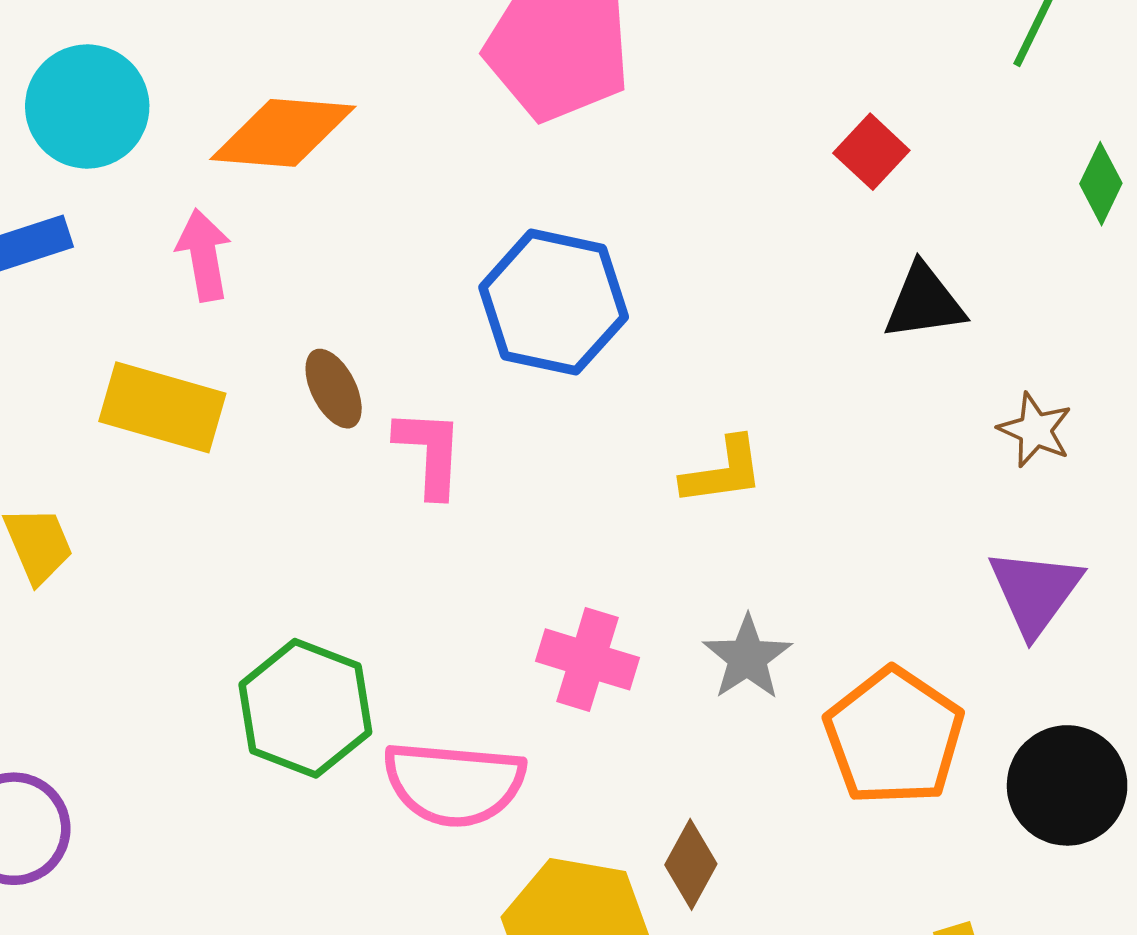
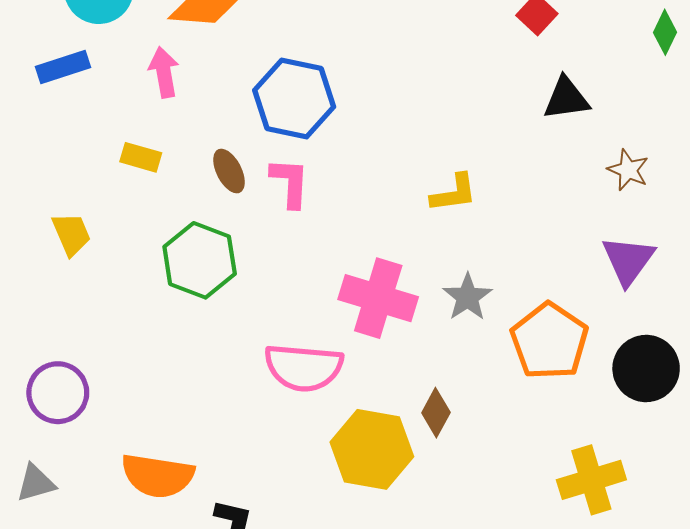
blue hexagon: (554, 302) -> (294, 99), moved
brown ellipse: (334, 389) -> (229, 171), moved
yellow rectangle: (162, 407) -> (141, 157), size x0.6
pink cross: (587, 659) -> (378, 298), size x1.4
green hexagon: (305, 708) -> (200, 260), moved

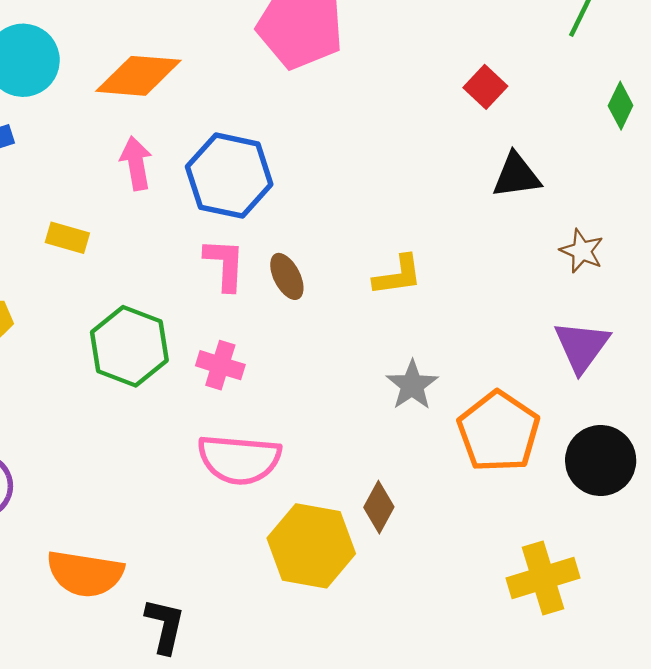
pink arrow: (164, 72) -> (136, 163), moved
brown ellipse: (229, 171) -> (287, 276), moved
pink cross: (378, 298) -> (220, 365), moved, size x0.6

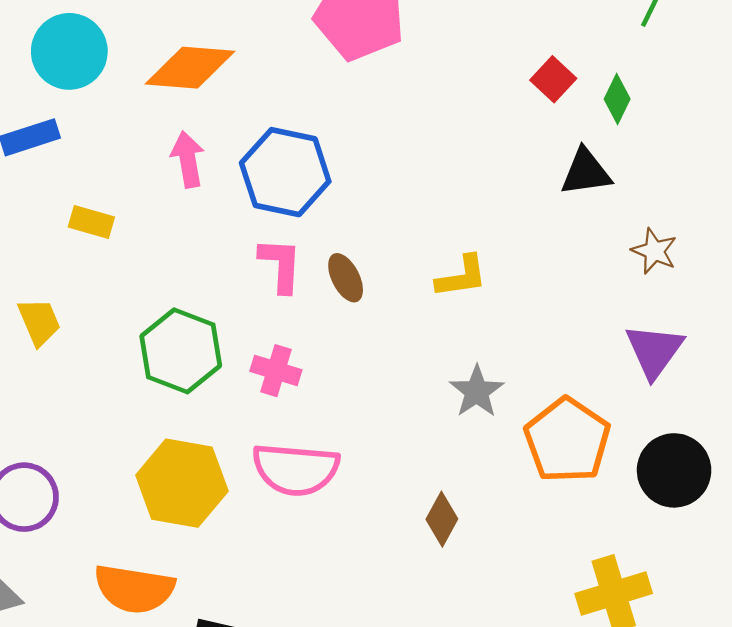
green diamond: (621, 106) -> (617, 99), moved
yellow rectangle: (67, 238) -> (91, 222), moved
yellow hexagon: (311, 546) -> (182, 483), moved

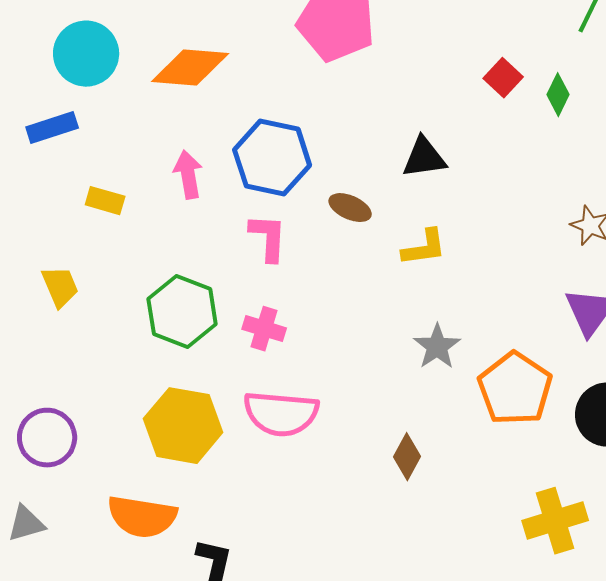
pink arrow: (188, 159) -> (188, 175), moved
black triangle: (586, 172) -> (424, 158), moved
brown ellipse: (346, 278) -> (350, 208), moved, turned -39

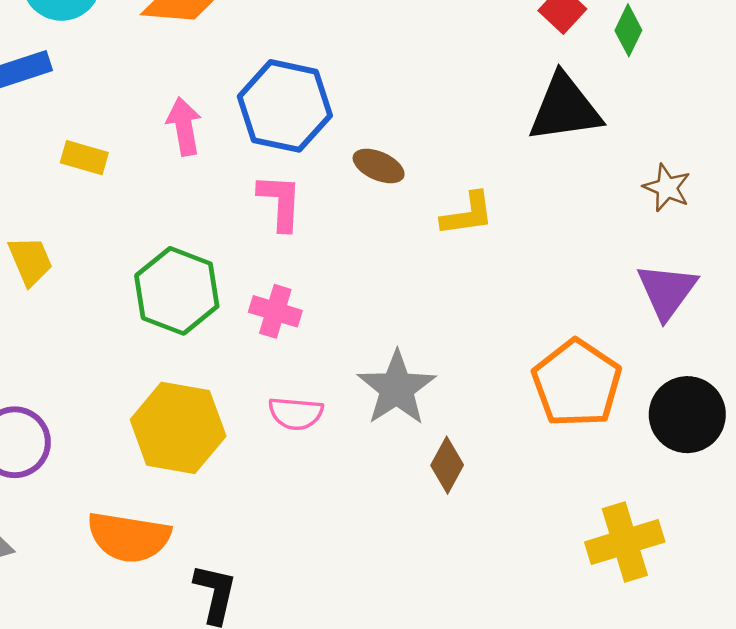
black triangle: (424, 158) -> (565, 108), moved, size x1.4
gray star: (437, 347) -> (397, 388), moved, size x1.4
pink semicircle: (281, 414) -> (296, 413), size x0.6

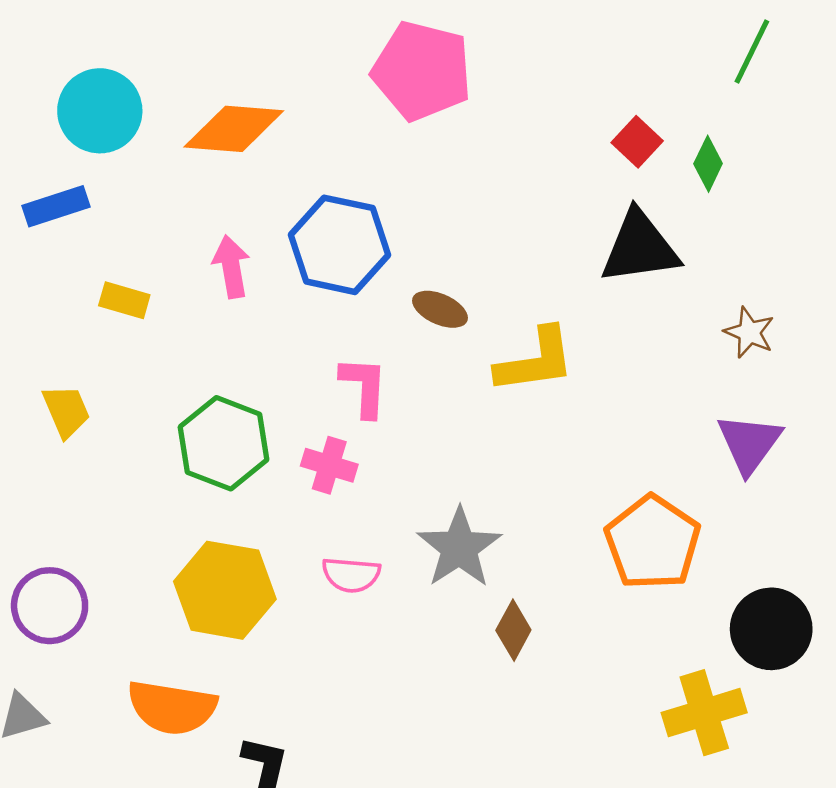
pink L-shape: (280, 202) -> (364, 387), moved
yellow L-shape: (467, 214) -> (535, 361), size x1.4
black circle: (687, 415) -> (771, 629), moved

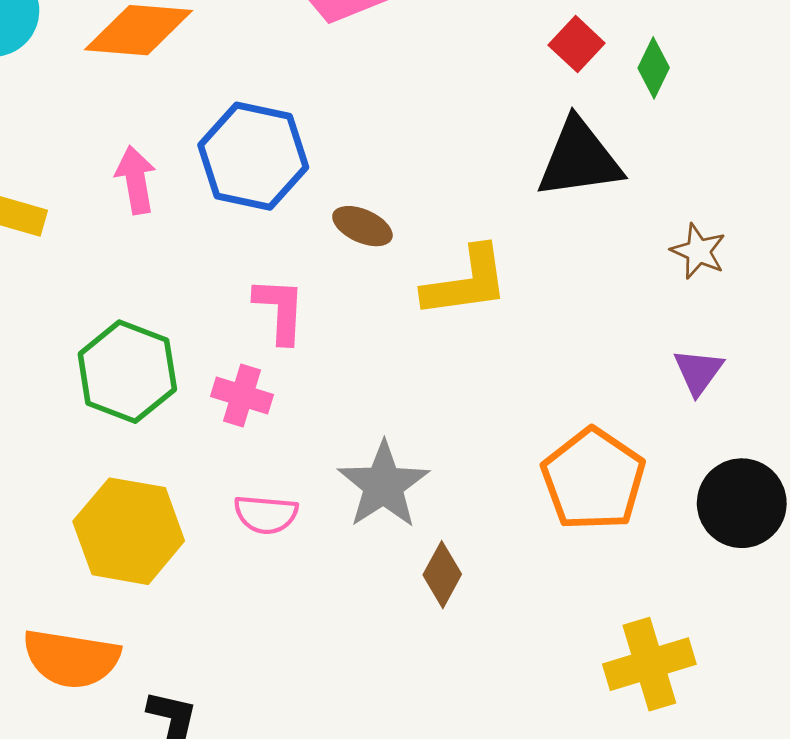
purple triangle: (749, 443) -> (698, 372), size x0.7
black circle: (771, 629) -> (742, 503), moved

